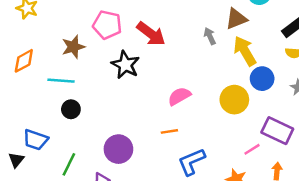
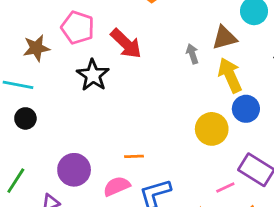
pink semicircle: (179, 96) -> (117, 186), moved

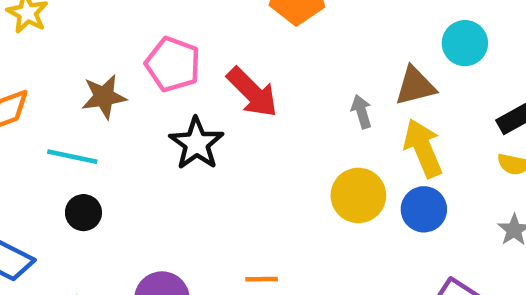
blue circle: (246, 109) -> (424, 209), moved
yellow circle: (212, 129) -> (358, 195), moved

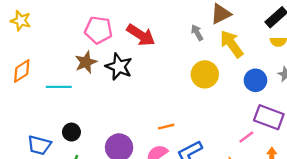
brown star: (104, 97) -> (86, 62), moved
blue circle: (424, 209) -> (255, 80), moved
black circle: (83, 213) -> (71, 132), moved

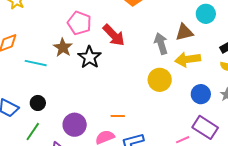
gray arrow: (197, 33) -> (161, 43), size x1.5
yellow arrow: (232, 44) -> (188, 59), turned -75
brown star: (86, 62) -> (63, 47), turned -30

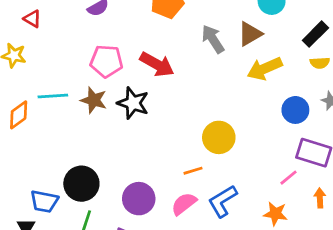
gray arrow: (161, 43) -> (213, 39), moved
cyan line: (36, 63) -> (53, 96), moved
yellow circle: (160, 80) -> (219, 137), moved
black circle: (38, 103) -> (81, 184), size x1.6

